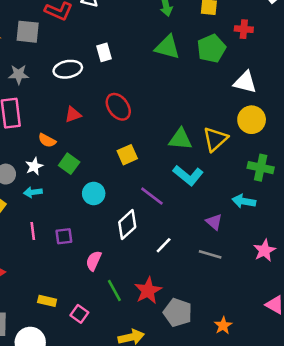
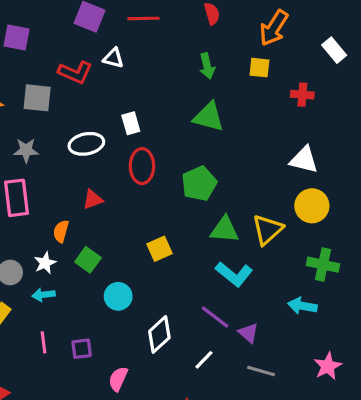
green pentagon: (211, 49) -> (199, 184), moved
red ellipse: (118, 107) -> (142, 166), moved, turned 36
orange semicircle: (47, 140) -> (61, 231), turned 78
purple line: (152, 196) -> (215, 317), moved
purple triangle: (214, 222) -> (248, 333), moved

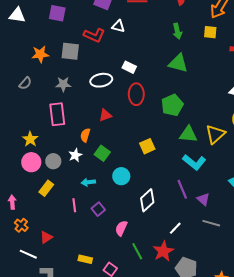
white rectangle: (131, 123) -> (129, 67), turned -48
cyan arrow: (43, 295) -> (88, 182), moved
purple line: (215, 317) -> (182, 189), turned 30
purple square: (82, 349) -> (98, 209), turned -32
white line: (204, 360) -> (175, 228), moved

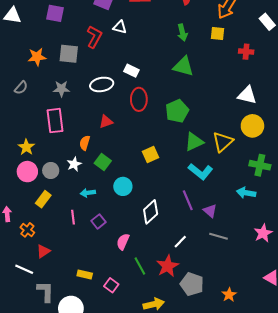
red L-shape: (94, 35) -> (94, 37), turned -85
green triangle: (188, 134) -> (194, 142), turned -30
orange cross: (21, 225) -> (27, 230), moved

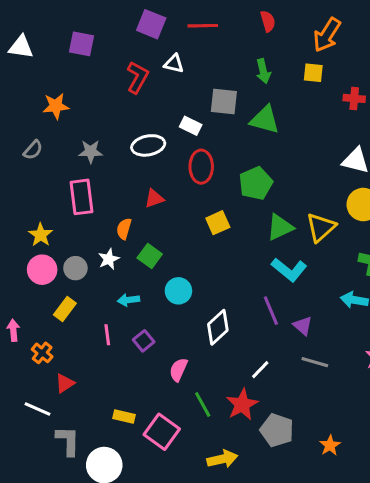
gray square: (69, 54) -> (224, 101), moved
yellow square: (151, 155) -> (218, 223), moved
pink square: (111, 285) -> (162, 432), size x1.6

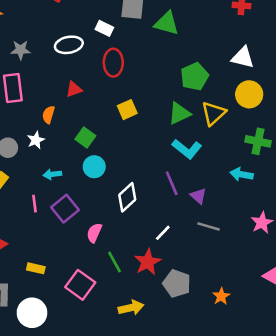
green pentagon: (256, 183) -> (195, 77), moved
green square: (150, 256) -> (85, 138), moved
purple square: (144, 341) -> (65, 209), size x1.5
yellow rectangle: (124, 417) -> (36, 268), moved

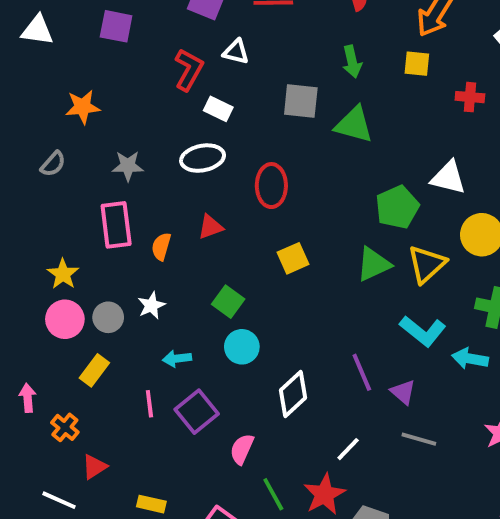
white rectangle: (104, 28) -> (218, 109), moved
white triangle: (243, 58) -> (448, 178), moved
orange semicircle: (48, 115) -> (161, 247), moved
cyan L-shape: (187, 149) -> (423, 331), moved

